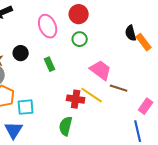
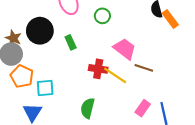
black circle: (21, 53) -> (40, 31), size x1.6
red cross: (76, 99) -> (98, 69), moved
pink rectangle: (146, 106) -> (143, 108), moved

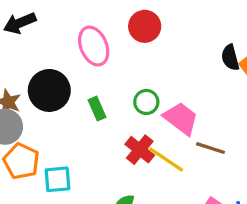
green circle: (102, 16) -> (146, 102), moved
red cross: (98, 69) -> (140, 150), turned 30

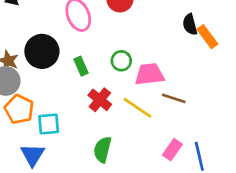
pink trapezoid: (181, 118) -> (150, 74), turned -44
red cross: (140, 150) -> (100, 100), moved

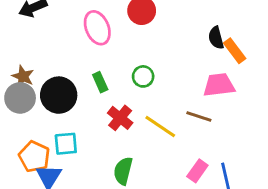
black circle: (42, 51) -> (59, 95), moved
pink trapezoid: (150, 74) -> (219, 85), moved
orange pentagon: (19, 109) -> (34, 157), moved

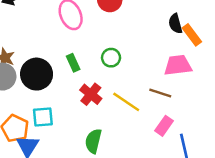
pink rectangle: (197, 171) -> (164, 126), moved

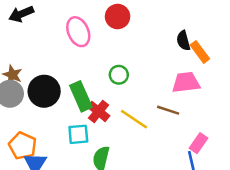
green rectangle: (73, 63) -> (81, 96), moved, size x1.6
cyan square: (43, 117) -> (78, 134), moved
pink rectangle: (164, 126) -> (199, 143), moved

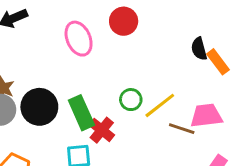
green circle: (119, 75) -> (131, 100), moved
pink trapezoid: (186, 82) -> (206, 116), moved
yellow line: (134, 119) -> (160, 105), moved, turned -72

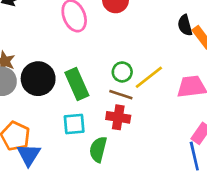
brown line: (182, 129) -> (121, 95), moved
red cross: (102, 130) -> (118, 117), moved, turned -30

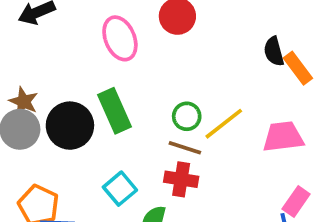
green rectangle: (77, 84) -> (114, 111), moved
cyan square: (74, 124) -> (120, 189), turned -35

